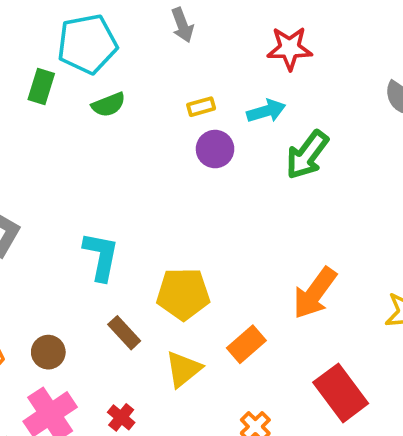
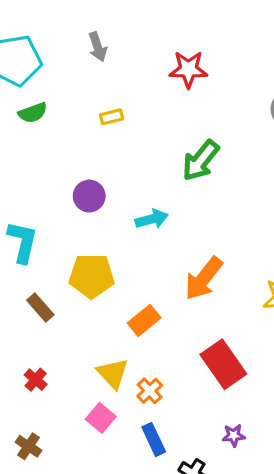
cyan arrow: (266, 111) -> (152, 219), moved
purple circle: (215, 149) -> (89, 196), moved
yellow triangle: (183, 369) -> (113, 373), moved, turned -36

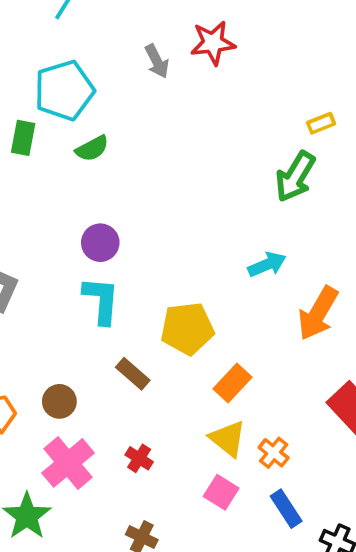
red star: (188, 69) -> (213, 43), moved
yellow rectangle: (112, 117) -> (321, 123), moved
purple circle: (89, 196) -> (100, 243), moved
cyan arrow: (152, 219) -> (267, 264), moved
orange rectangle: (144, 320) -> (232, 383), moved

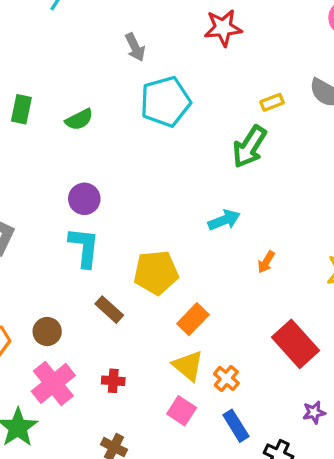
red star: (213, 43) -> (223, 28), moved
cyan pentagon: (64, 90) -> (165, 102), moved
orange arrow: (318, 313) -> (266, 262), size x0.5
red cross: (139, 458) -> (113, 381), turned -30

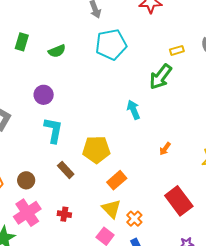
purple circle: (84, 199) -> (44, 95), moved
cyan arrow: (224, 220) -> (133, 110), moved, turned -96

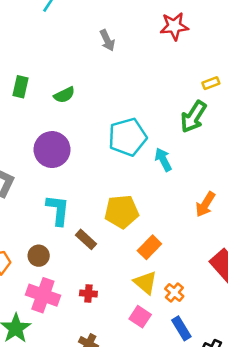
cyan pentagon: (111, 45) -> (127, 137), moved
purple circle: (44, 95) -> (52, 150), size x1.5
cyan L-shape: (53, 130) -> (58, 210), moved
orange arrow: (165, 149) -> (205, 204), size x1.5
pink cross: (27, 213) -> (43, 295), turned -32

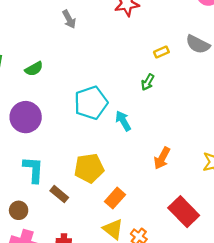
green arrow: (193, 117) -> (148, 82), size x0.6

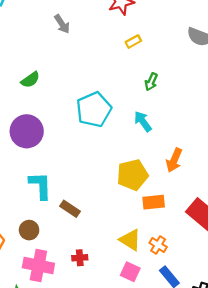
yellow rectangle: (161, 52) -> (133, 42), moved
cyan arrow: (123, 121) -> (143, 121), moved
yellow pentagon: (89, 168) -> (133, 175), moved
orange rectangle: (115, 198) -> (154, 202), moved, turned 48

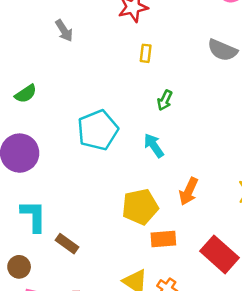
yellow rectangle: (133, 42) -> (146, 53), turned -56

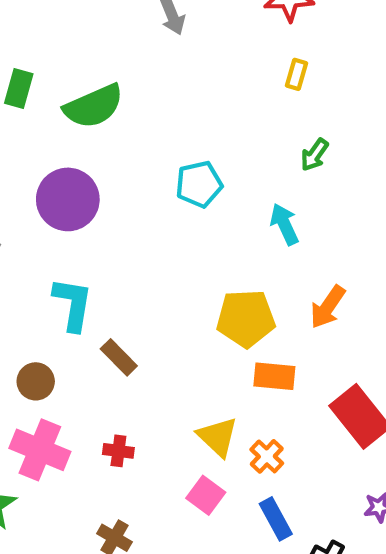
green semicircle: (26, 94) -> (94, 106), size x1.6
cyan pentagon: (98, 130) -> (199, 184), size x0.7

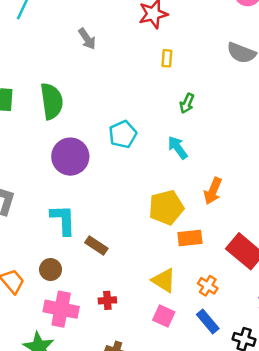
green semicircle: (94, 106) -> (52, 101), turned -63
purple circle: (68, 199) -> (70, 157), moved
orange cross: (267, 456) -> (208, 286), moved

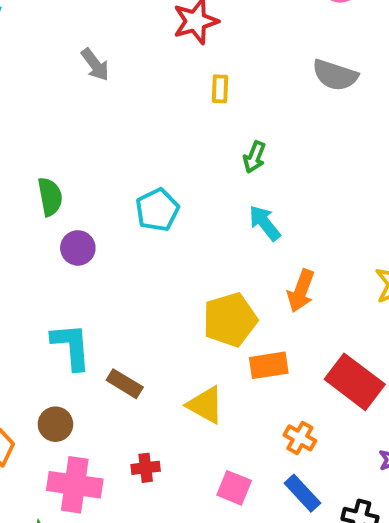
green semicircle: (52, 101) -> (50, 197), moved, size x0.7
cyan arrow: (178, 148) -> (265, 223), moved
purple circle: (70, 157) -> (78, 248), size x0.6
yellow triangle: (164, 280) -> (205, 405), moved

